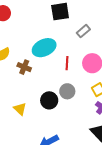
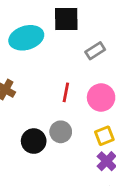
cyan ellipse: (44, 48) -> (26, 38), moved

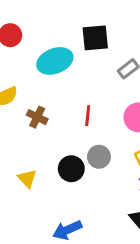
red line: (66, 92) -> (88, 116), moved

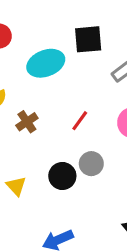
red line: (88, 116) -> (80, 121), turned 30
brown cross: (37, 117) -> (27, 122), turned 30

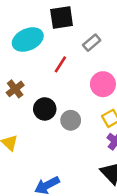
red line: (80, 121) -> (60, 64), moved
black circle: (62, 176) -> (45, 109), moved

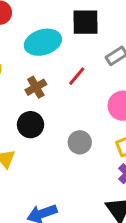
brown cross: (15, 89) -> (36, 87), moved
black circle: (45, 109) -> (31, 125), moved

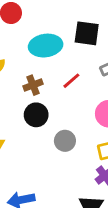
black circle: (31, 125) -> (36, 115), moved

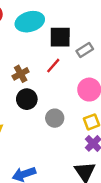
black square: (87, 33) -> (60, 37), moved
cyan ellipse: (46, 46) -> (30, 22), moved

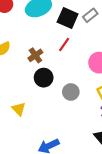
black square: (60, 37) -> (68, 18), turned 30
gray rectangle: (85, 50) -> (90, 15), moved

